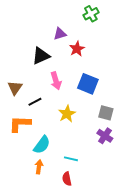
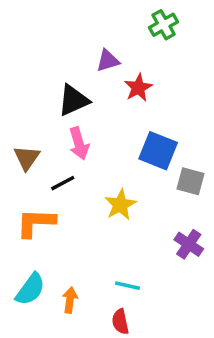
pink arrow: (56, 81) -> (79, 143), moved
gray square: (106, 113) -> (191, 181), moved
cyan semicircle: (42, 145) -> (30, 289), moved

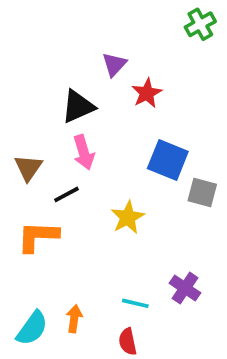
green cross: (164, 25) -> (200, 24), moved
purple triangle: (108, 61) -> (114, 64), turned -30
purple cross: (189, 244) -> (185, 288), moved
cyan semicircle: (30, 289) -> (32, 328), moved

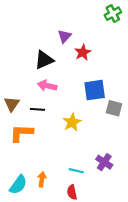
pink arrow: (84, 152) -> (47, 86), turned 120
blue square: (168, 160) -> (95, 90), turned -30
brown triangle: (28, 168) -> (12, 104), moved
black line: (66, 194) -> (38, 109), turned 32

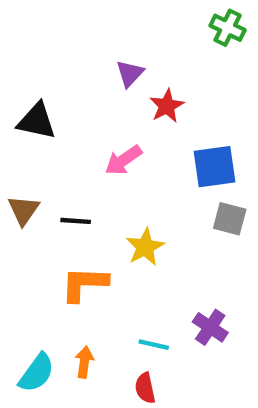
green cross: (113, 14) -> (228, 28), turned -35
black triangle: (44, 60) -> (37, 121), moved, turned 36
pink arrow: (47, 86) -> (123, 160), moved, turned -48
blue square: (95, 90) -> (215, 167), moved
orange L-shape: (21, 133) -> (84, 284), moved

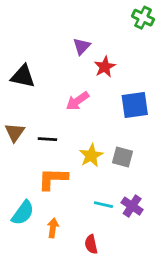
gray square: (230, 219) -> (123, 157), moved
cyan line: (154, 345) -> (103, 205), moved
cyan semicircle: (37, 373) -> (23, 213), moved

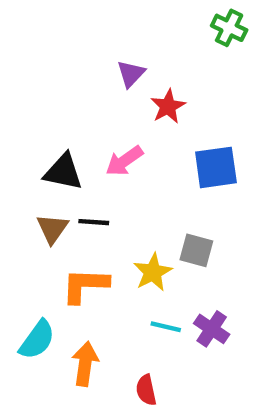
black triangle: (23, 76) -> (63, 172), moved
brown triangle: (15, 132) -> (52, 229), moved
black line: (47, 139) -> (94, 222), moved
yellow star: (91, 156) -> (153, 272), moved
orange arrow: (53, 228) -> (85, 364), size x1.4

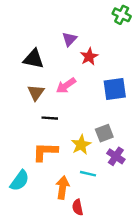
black triangle: (63, 172) -> (34, 59), moved
brown triangle: (52, 229) -> (36, 93), moved
gray square: (196, 250) -> (104, 133), turned -36
purple cross: (212, 329) -> (116, 156), moved
orange arrow: (85, 364) -> (63, 188), moved

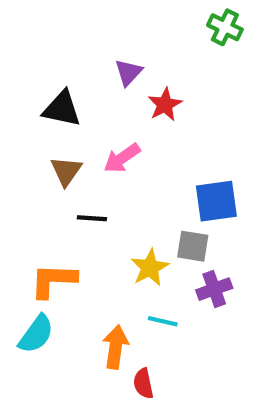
blue square: (115, 89) -> (216, 201), moved
gray square: (104, 133) -> (193, 246), turned 30
orange L-shape: (45, 152) -> (53, 280), moved
purple cross: (116, 156) -> (214, 289), turned 36

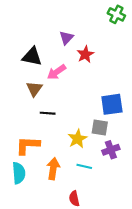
pink arrow: (122, 158) -> (56, 72), moved
cyan semicircle: (36, 334) -> (19, 173), turned -40
orange arrow: (116, 347) -> (53, 169), moved

